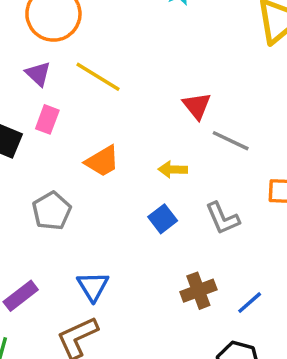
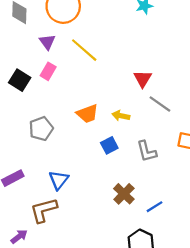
orange trapezoid: (102, 161) -> (87, 114), moved
brown cross: (198, 291) -> (124, 194), turned -35

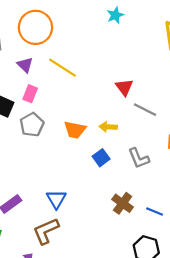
orange trapezoid: (87, 114) -> (75, 130), turned 40
gray pentagon: (41, 129) -> (32, 125), moved
blue line: (155, 207) -> (155, 212), turned 63

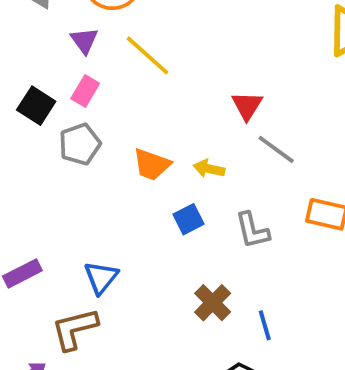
blue line: (155, 212) -> (265, 325), turned 42

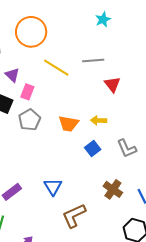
purple triangle: (84, 41) -> (12, 75), moved
gray line: (276, 149) -> (93, 61), moved, turned -30
brown L-shape: (75, 329) -> (74, 216), moved

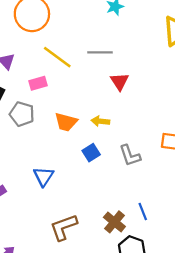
pink rectangle: (27, 92) -> (38, 83), moved, turned 49
gray pentagon: (30, 120) -> (22, 114), turned -30
blue triangle: (53, 187) -> (43, 176), moved
brown cross: (113, 189) -> (114, 222), moved

